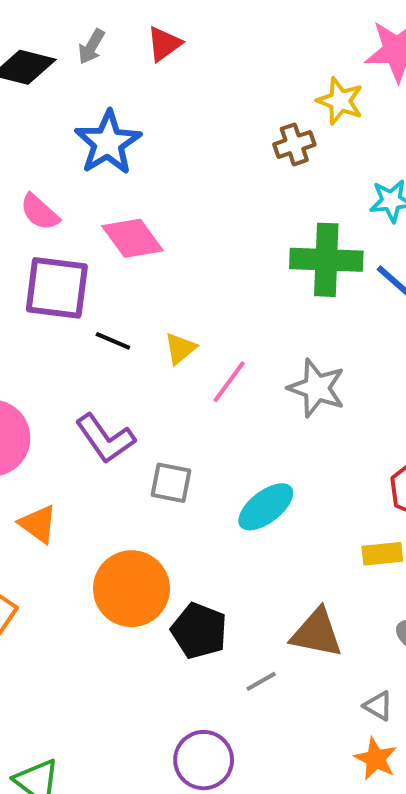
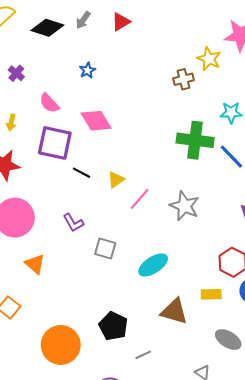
blue star: (108, 143) -> (87, 70), size x0.5
purple L-shape: (105, 439) -> (73, 223), size x0.7
orange circle: (131, 589) -> (61, 345), moved
brown triangle: (317, 633) -> (174, 311), moved

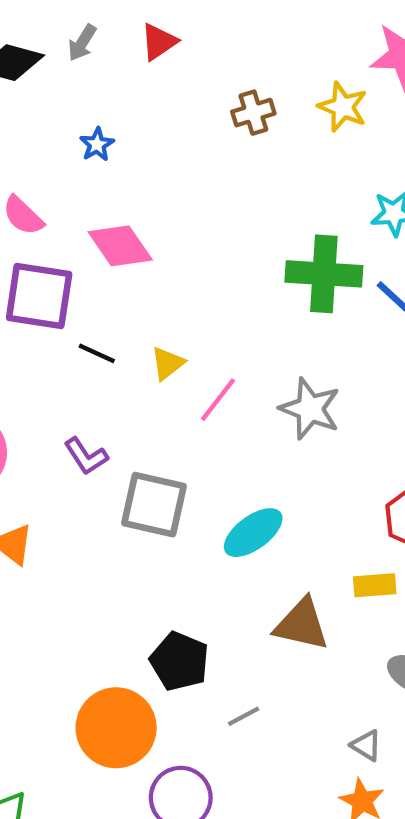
brown cross: (184, 79) -> (253, 113), moved
gray square: (105, 248) -> (154, 505), size x1.5
orange circle: (61, 345) -> (116, 728), moved

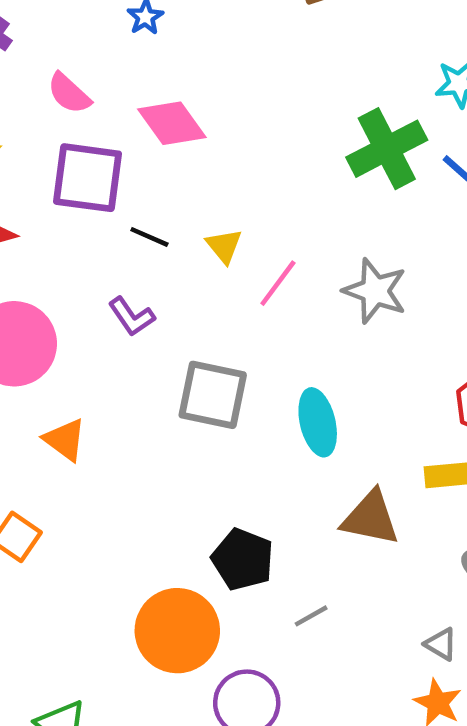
green cross: (324, 274) -> (387, 149), turned -30
yellow triangle: (168, 363) -> (224, 246), turned -30
purple L-shape: (86, 456) -> (132, 317), moved
cyan ellipse: (253, 533) -> (318, 422), turned -66

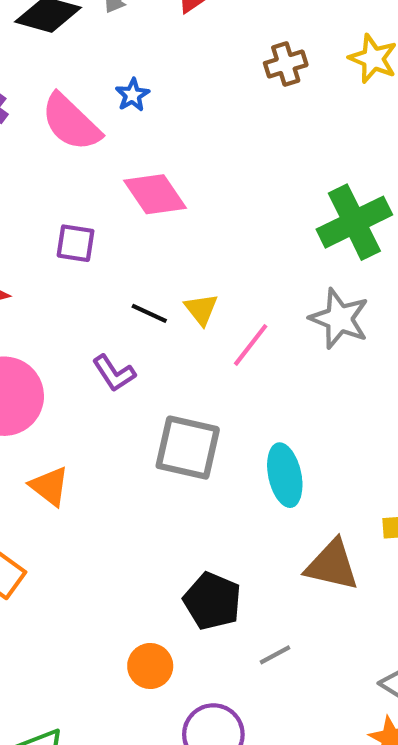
pink semicircle: (69, 93) -> (71, 122), moved, size x1.5
purple square: (87, 178) -> (76, 243), size x0.6
black line: (149, 237) -> (149, 313), moved
gray star: (375, 291) -> (339, 319), moved
orange circle: (177, 631) -> (150, 666), size x0.6

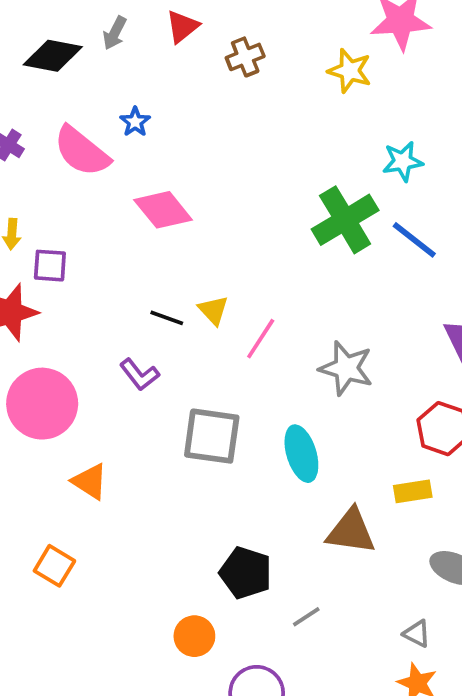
brown cross: (286, 64) -> (245, 57), moved
purple square: (76, 243) -> (50, 266), moved
gray star: (339, 319) -> (346, 368), moved

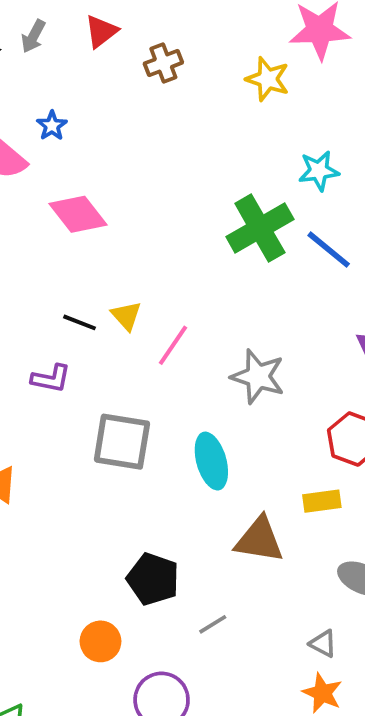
purple L-shape: (139, 375) -> (51, 379), turned -42

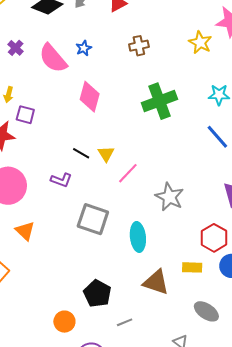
brown cross: (163, 63) -> (139, 46), moved
pink diamond: (78, 214) -> (90, 97), turned 44
green cross: (260, 228) -> (159, 101), moved

